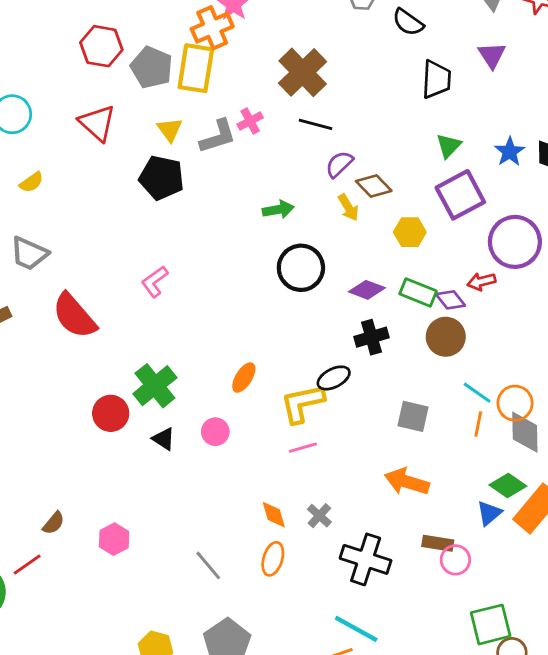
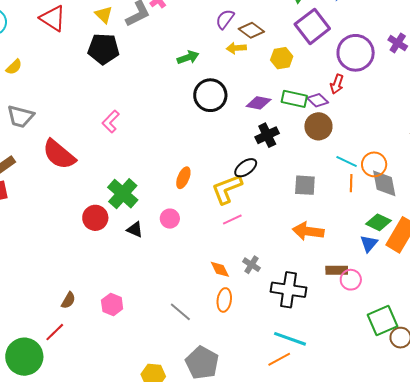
yellow arrow: (348, 207) -> (236, 48), turned 126
red arrow: (481, 282) -> (337, 84), turned -48

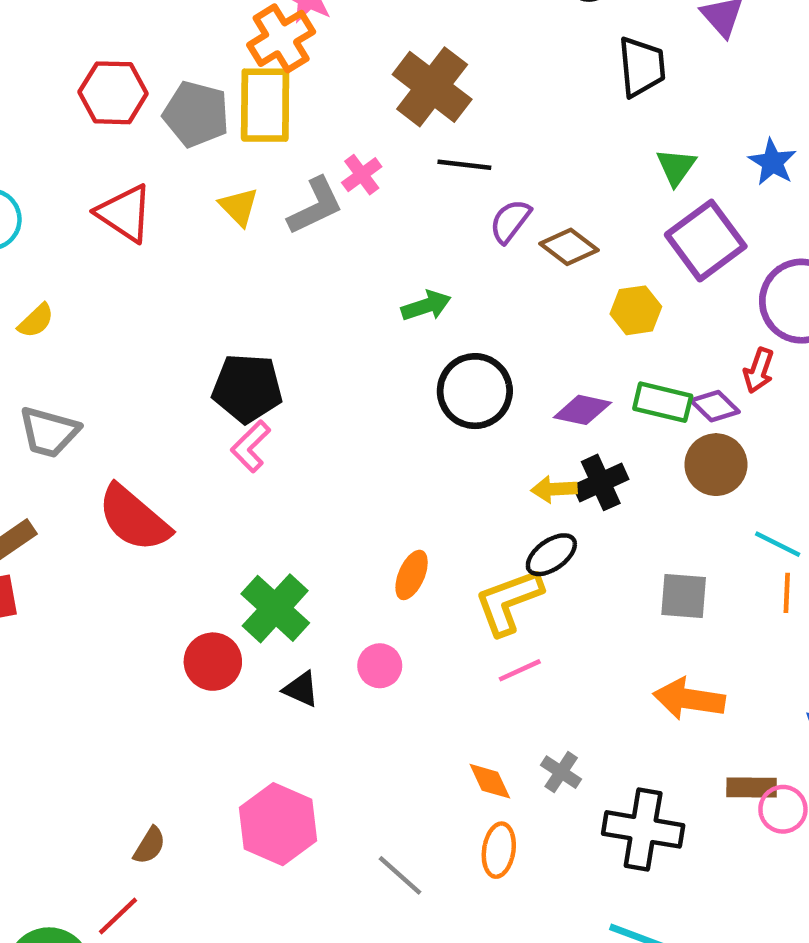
yellow arrow: (236, 48) -> (554, 489), moved
black pentagon: (104, 49) -> (247, 388), moved
pink hexagon: (112, 304) -> (278, 824), moved, size x1.6

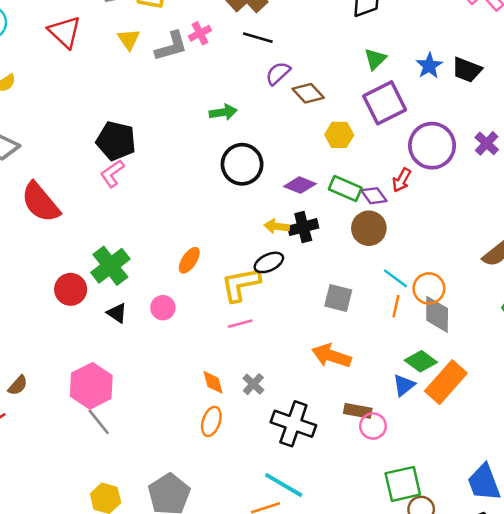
gray line: (400, 875) -> (99, 422), moved

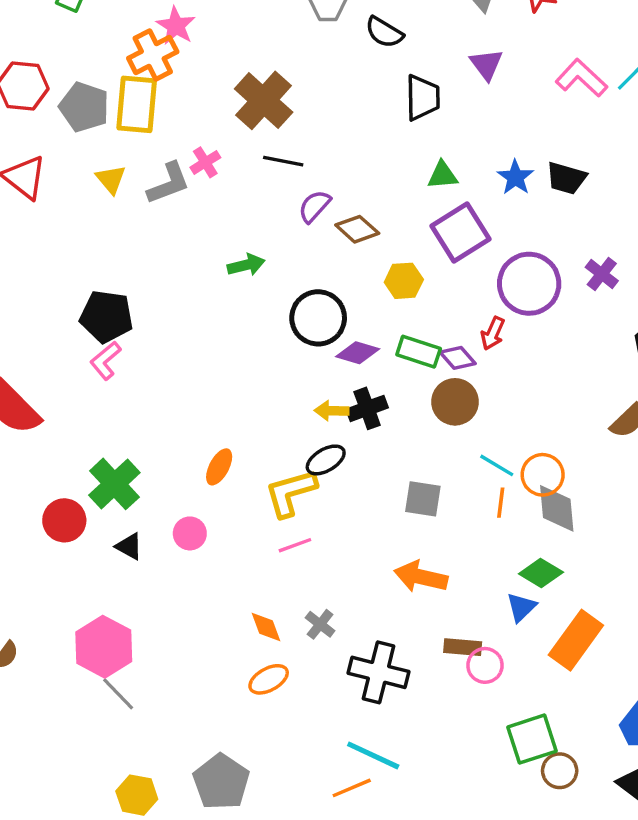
green triangle: (375, 59) -> (443, 175), turned 45
black circle: (242, 164) -> (318, 318), moved
orange rectangle: (446, 382) -> (576, 640), moved
orange ellipse: (211, 421) -> (269, 679), turned 48

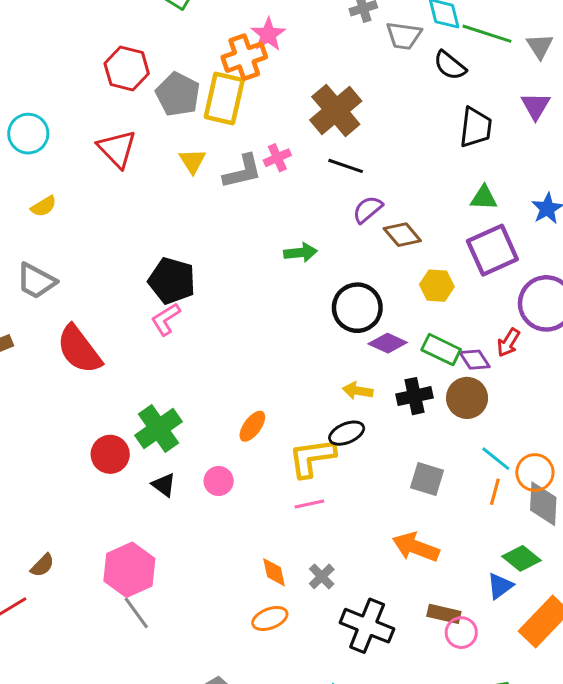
black cross: (367, 408) -> (414, 396), moved

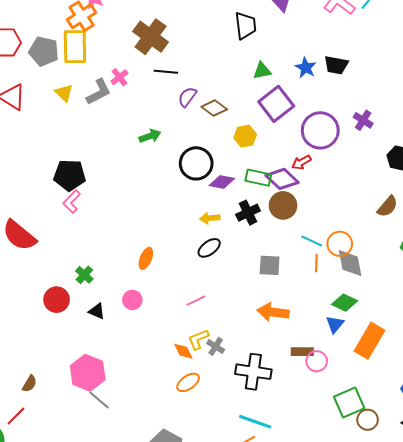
red arrow: (508, 343) -> (301, 162), turned 42
purple diamond: (475, 360) -> (282, 179), size x1.5
green cross: (159, 428) -> (84, 275), size x0.6
yellow L-shape: (312, 458) -> (198, 339), moved, size x0.7

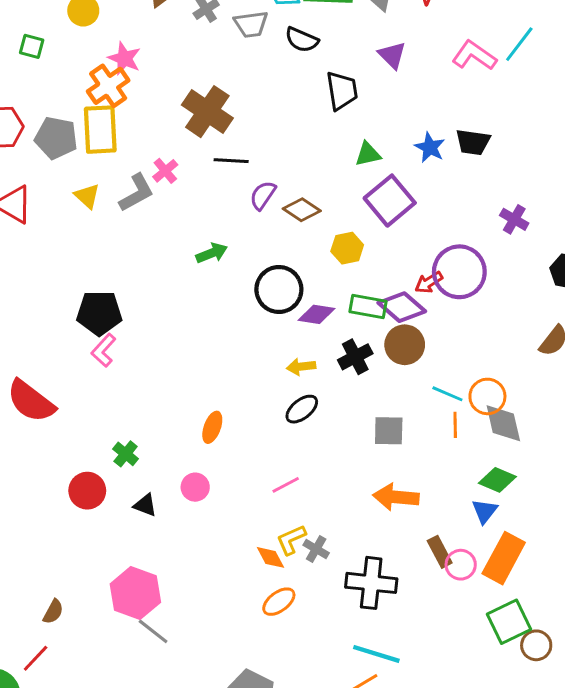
purple circle: (320, 130) -> (459, 272), moved
orange rectangle: (370, 341) -> (504, 558), moved
brown rectangle: (302, 352) -> (440, 552), turned 65

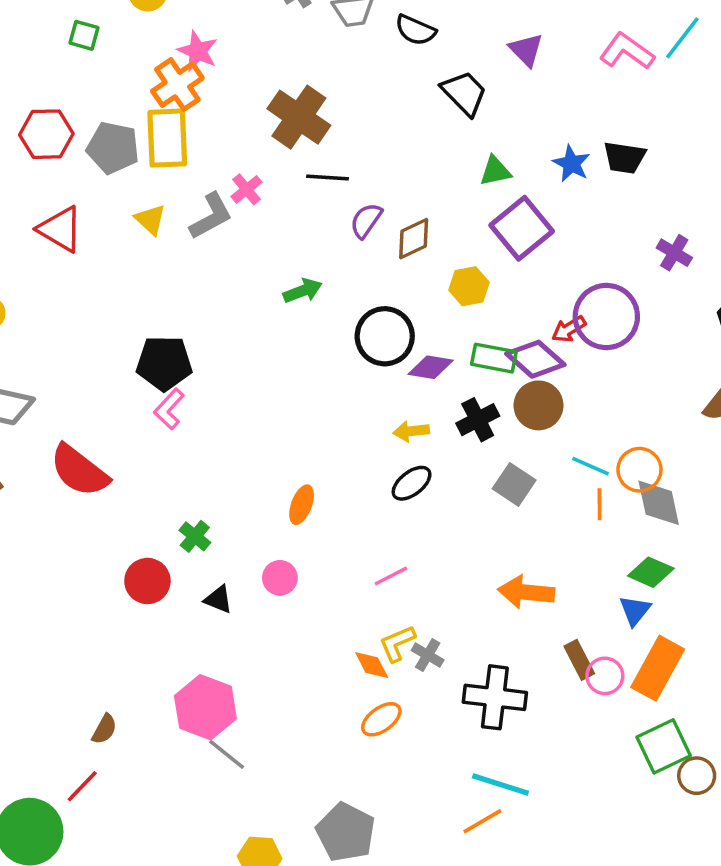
black trapezoid: (342, 91) -> (464, 93), turned -36
brown diamond: (302, 210) -> (414, 239), turned -60
gray square: (389, 431) -> (514, 484), moved, turned 32

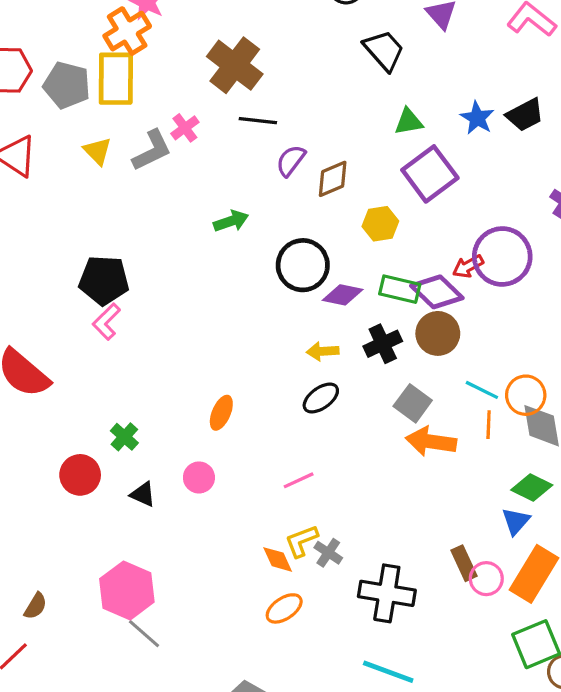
black trapezoid: (624, 158) -> (525, 115), turned -39
orange arrow: (526, 592) -> (431, 442), moved

